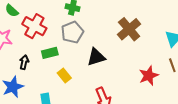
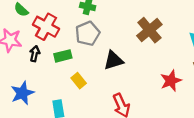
black arrow: (24, 62) -> (35, 54), moved

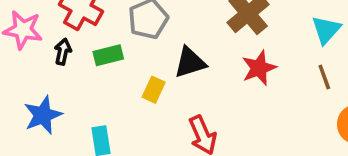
yellow rectangle: (79, 81) -> (154, 90), moved, turned 64
red star: (171, 81) -> (259, 68), moved

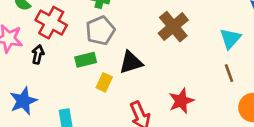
green rectangle: (108, 55) -> (86, 60), moved
red star: (259, 68) -> (181, 101), moved

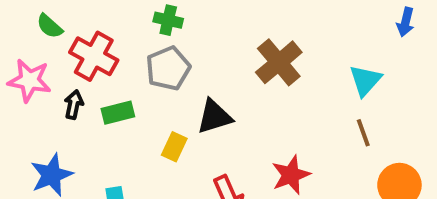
green rectangle: (86, 60) -> (118, 113), moved

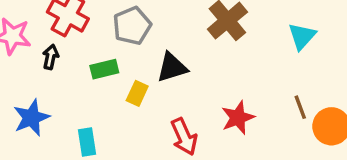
green rectangle: (118, 113) -> (104, 69), moved
brown line: (363, 133) -> (300, 107), moved

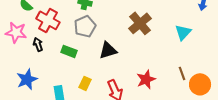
black arrow: (51, 57) -> (38, 44), turned -32
green rectangle: (104, 69) -> (69, 51), turned 35
yellow rectangle: (137, 93) -> (85, 83), moved

